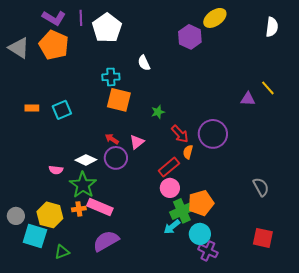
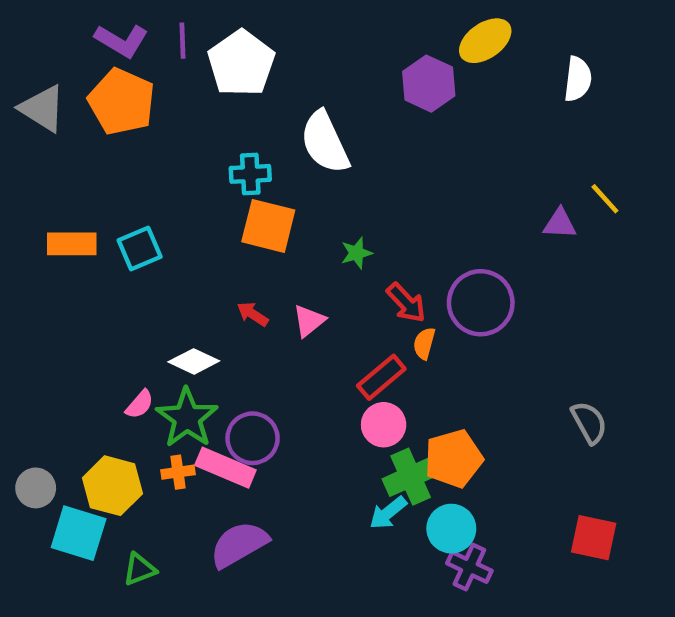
white semicircle: (272, 27) -> (578, 79), moved
white semicircle: (144, 63) -> (325, 142), size x1.8
orange rectangle: (32, 108) -> (72, 244), size x1.5
purple circle: (116, 158) -> (253, 438), moved
pink semicircle: (56, 170) -> (140, 404), moved, turned -56

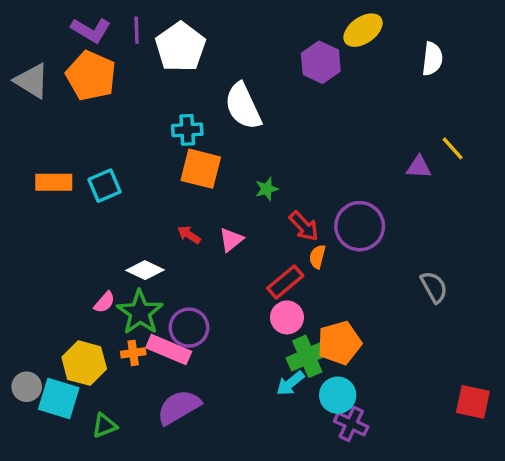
gray semicircle: (589, 422) -> (434, 287), moved
gray circle: (36, 488) -> (27, 387), moved
red square: (594, 538) -> (473, 402), moved

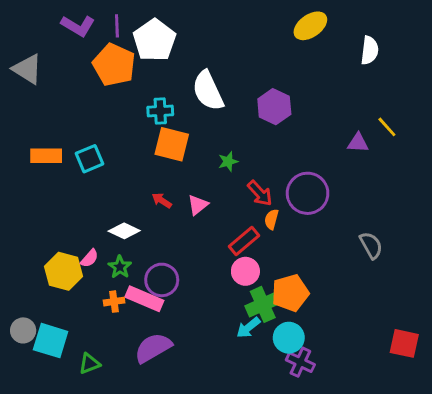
purple hexagon: (321, 62) -> (274, 107), moved
orange pentagon: (91, 76) -> (114, 65), moved
green star: (140, 312) -> (120, 267), size x0.6
yellow hexagon: (84, 363) -> (64, 271), moved

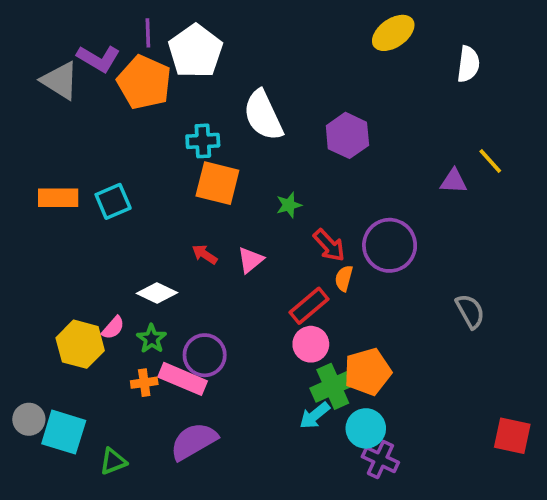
purple L-shape: (78, 26) -> (98, 59), moved
gray triangle: (27, 69) -> (60, 81), moved

